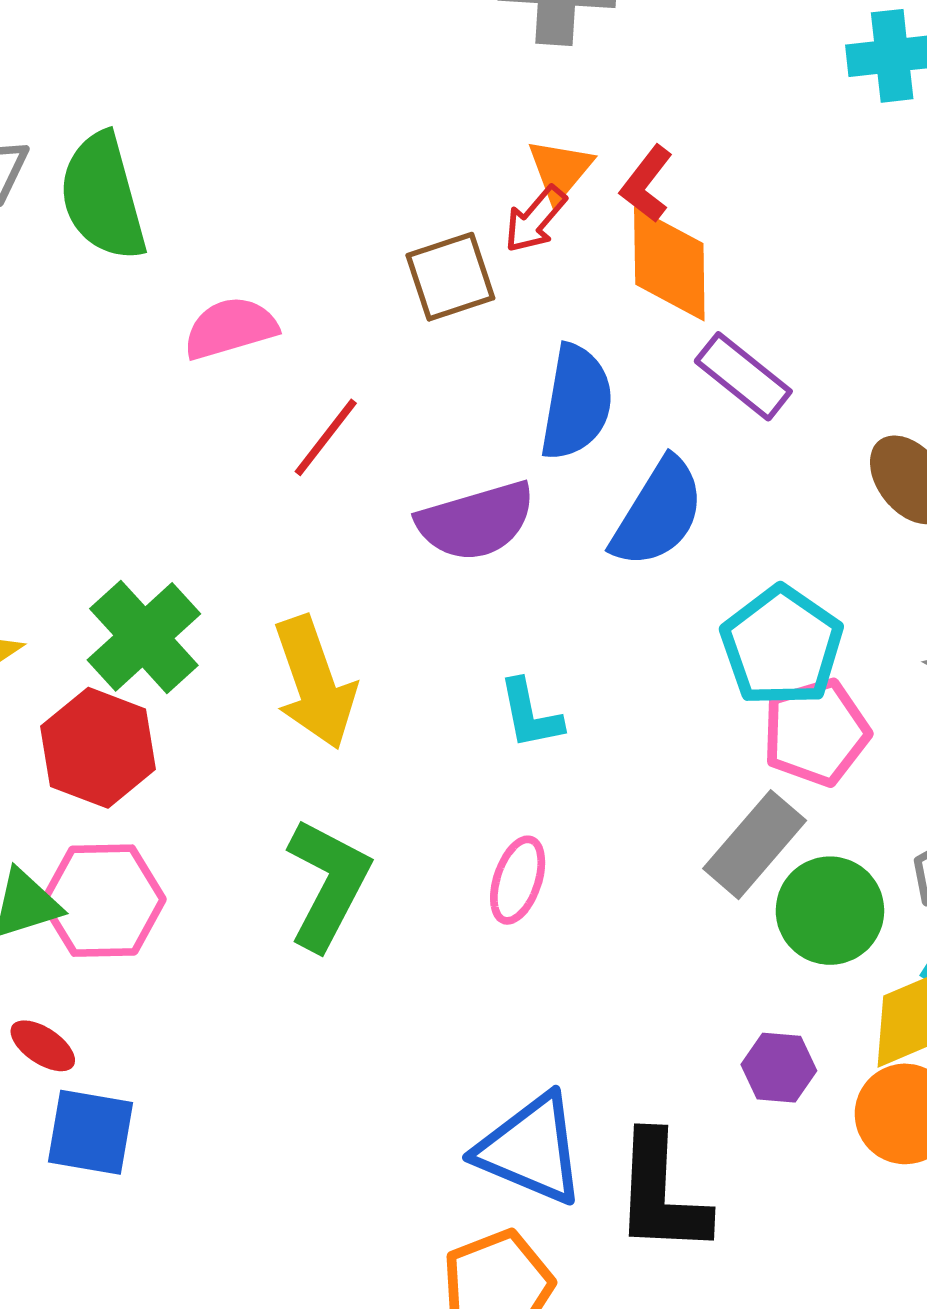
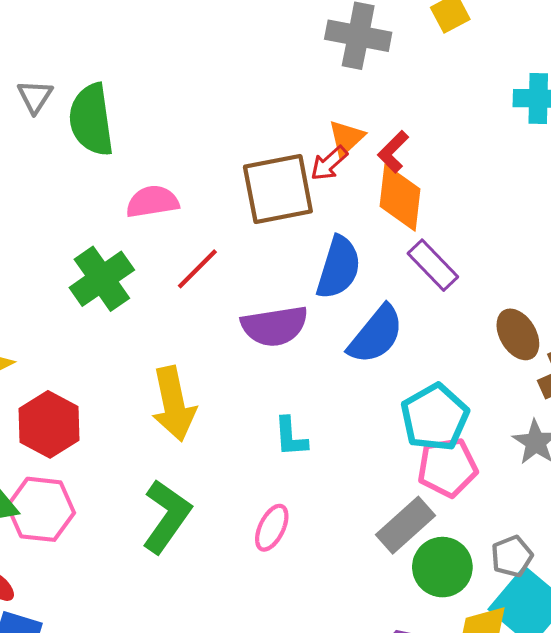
brown square: (450, 277) -> (278, 189), size x1.5
green cross: (144, 637) -> (102, 279), moved

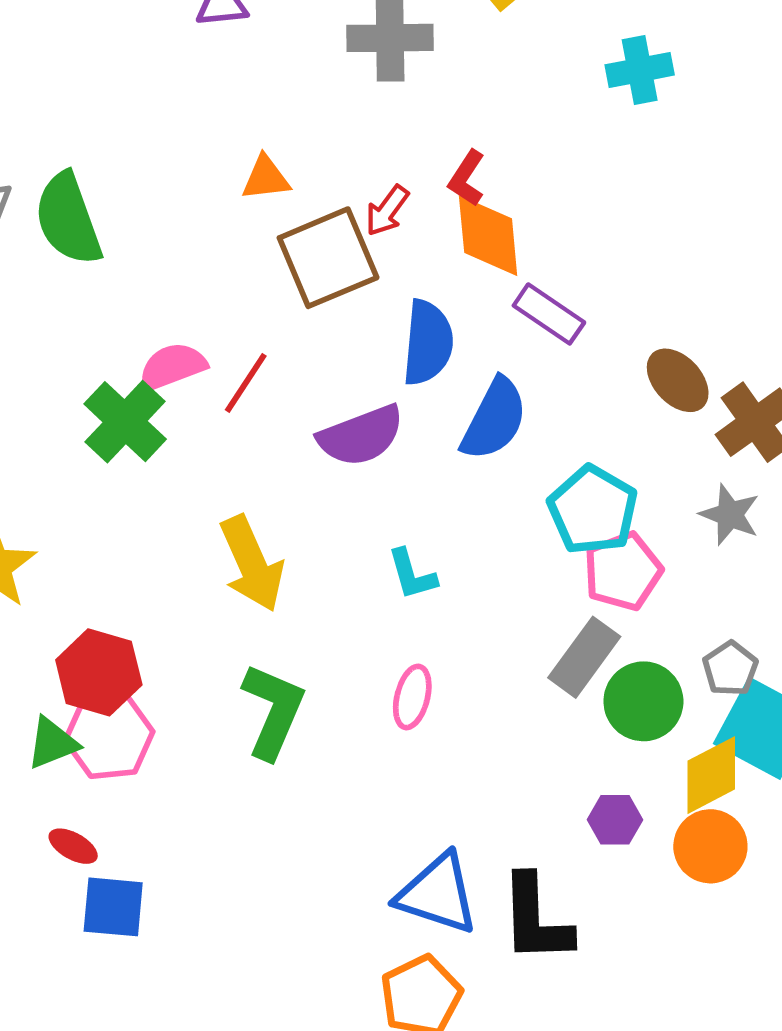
orange triangle: (346, 138) -> (266, 178), moved, turned 48
pink semicircle: (152, 202) -> (172, 367), moved
red hexagon: (49, 424) -> (99, 672), moved

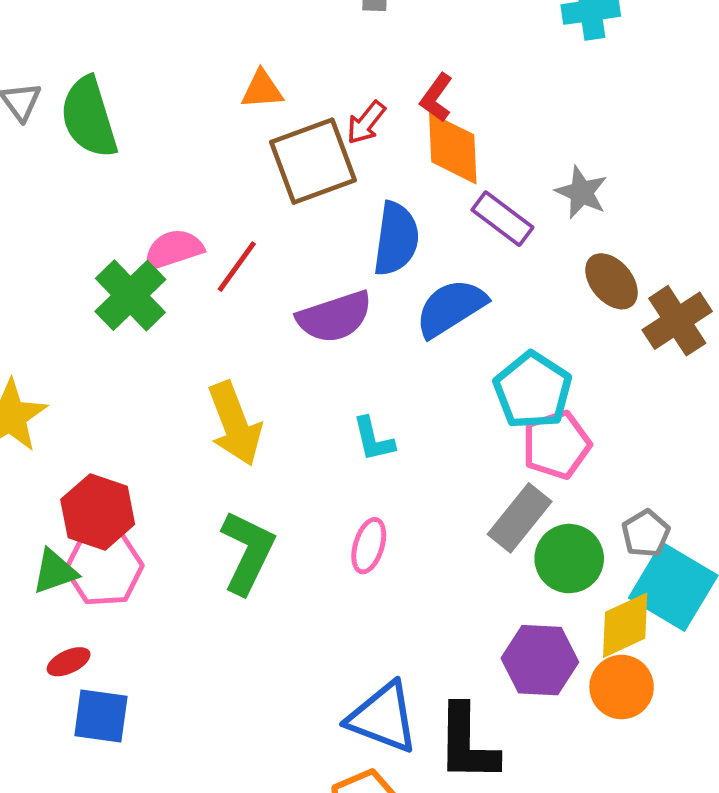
blue semicircle: (494, 419) -> (451, 308), turned -152
gray star: (730, 515) -> (582, 192), moved
purple hexagon: (615, 820) -> (540, 660), size x1.6
red ellipse: (73, 846) -> (69, 662), turned -57

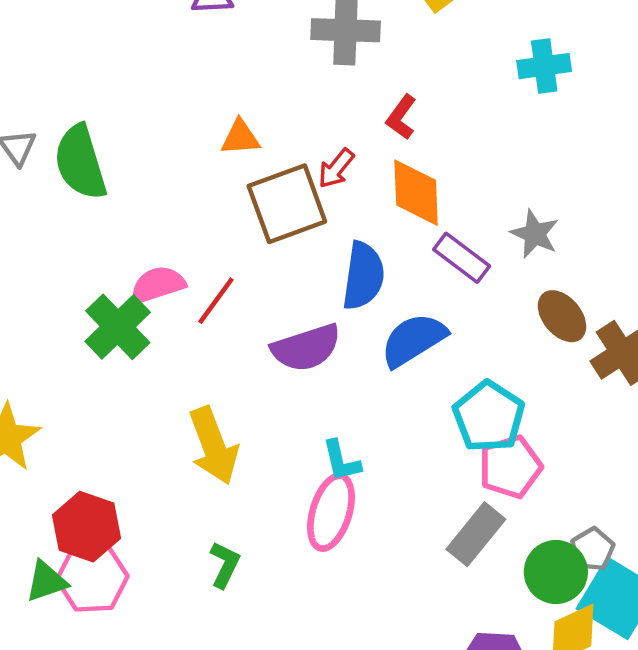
red L-shape: (436, 98) -> (401, 117), moved
pink ellipse: (369, 546) -> (331, 512), moved, size x1.5
green L-shape: (248, 552) -> (225, 565), size x0.6
green circle: (569, 559) -> (556, 572), moved

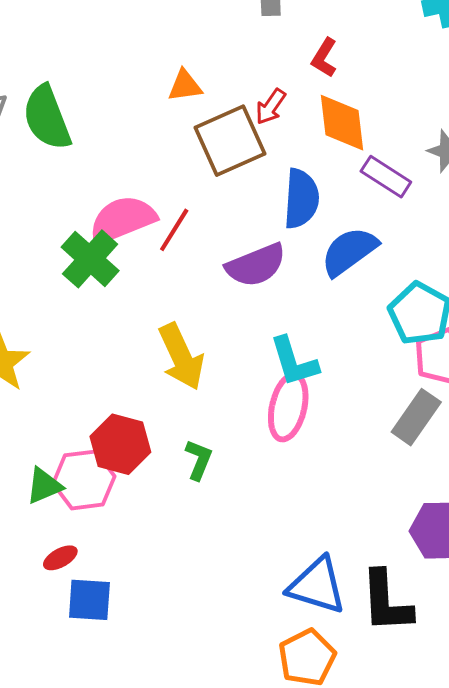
pink semicircle: (158, 285) -> (122, 220), size x1.4
cyan L-shape: (341, 461) -> (294, 362), size x1.4
red hexagon: (87, 527) -> (120, 444), moved

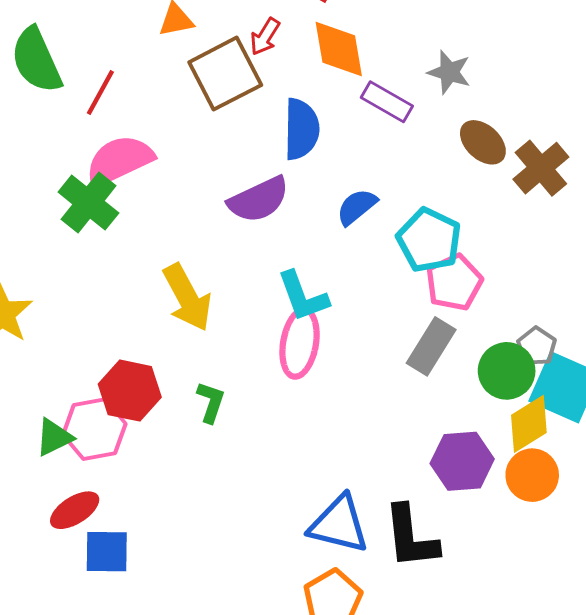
red line: (174, 230) -> (100, 92), moved
blue semicircle: (349, 251) -> (357, 207), moved, size x0.7
red ellipse: (60, 558) -> (75, 510), size x1.4

